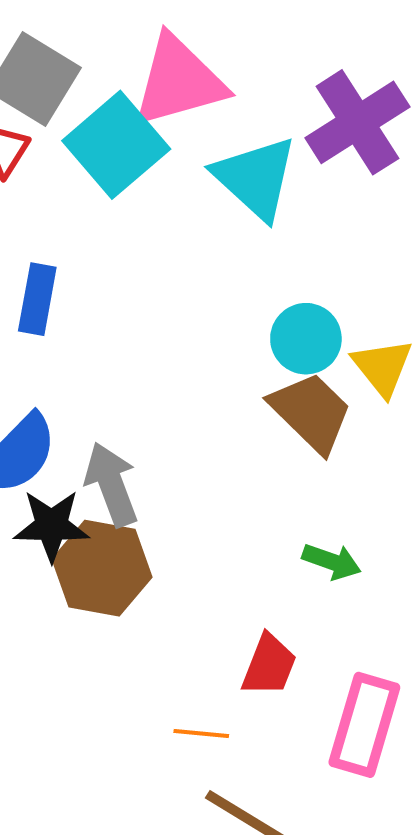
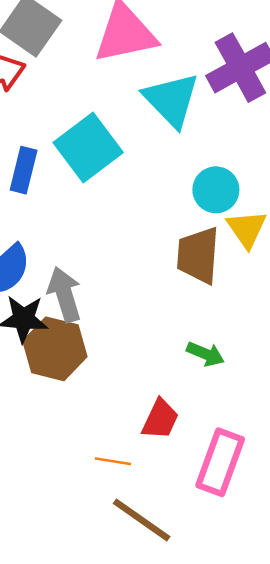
cyan square: (116, 145) -> (88, 147), moved
cyan circle: (306, 339) -> (216, 190), moved
brown trapezoid: (311, 412) -> (198, 255), turned -134

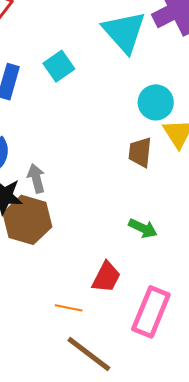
cyan square: (88, 147) -> (59, 66), size x0.6
brown trapezoid: (198, 255) -> (140, 152), size x0.7
gray arrow: (64, 294) -> (36, 178), size x0.7

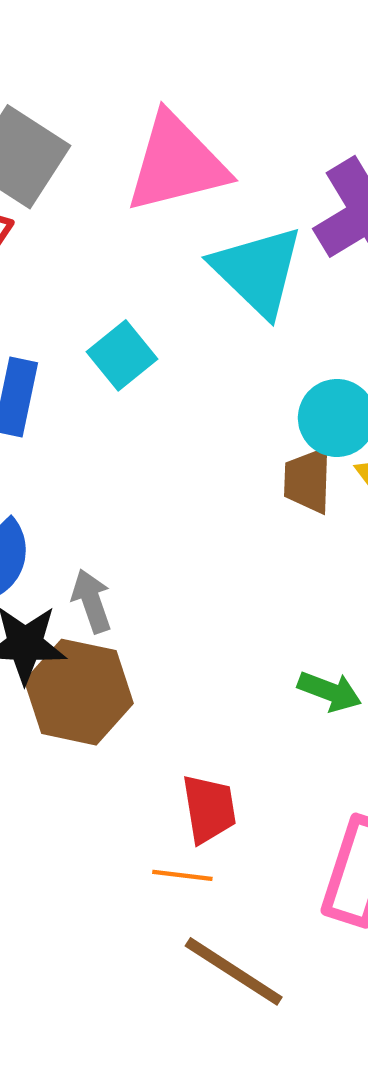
brown trapezoid: (140, 152) -> (308, 480), moved
red trapezoid: (106, 277) -> (209, 809), moved, turned -32

